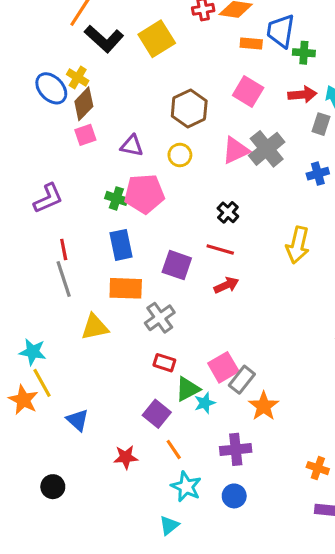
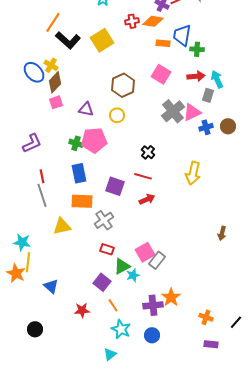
pink triangle: (236, 150) -> (192, 112), moved
yellow line: (42, 383) -> (28, 262), turned 36
orange star: (264, 406) -> (171, 297), moved

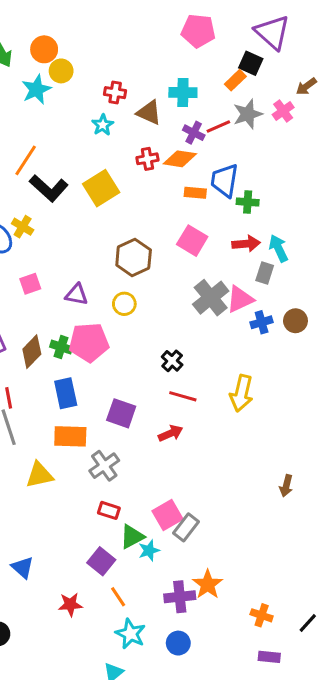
brown diamond: (55, 82) -> (32, 352), moved
red line: (143, 176) -> (183, 396), moved

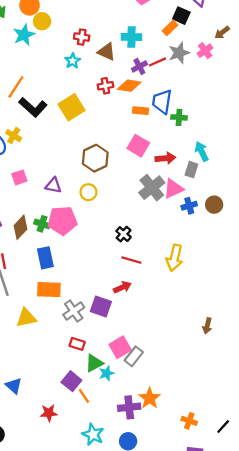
purple cross: (194, 133) -> (139, 66), turned 35
red arrow: (246, 244) -> (165, 158), moved
purple square: (121, 413) -> (101, 307), moved
orange line: (118, 597) -> (84, 396), moved

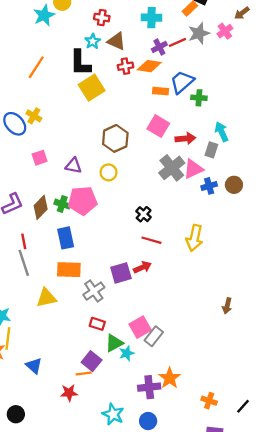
brown triangle: (107, 52) -> (116, 41), moved
blue trapezoid: (162, 102) -> (182, 82), turned 40
black L-shape: (33, 107) -> (80, 63), moved, turned 48
purple square: (101, 307) -> (121, 273), moved, turned -35
orange line: (84, 396) -> (84, 374), moved, turned -63

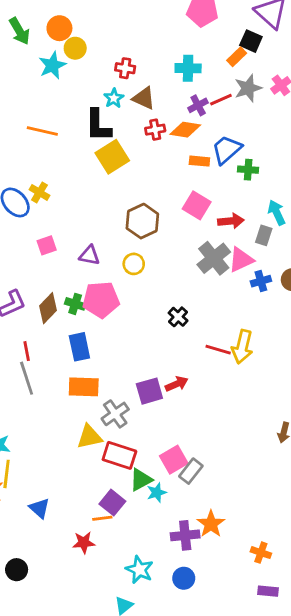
orange line: (36, 67) -> (42, 131), turned 70
red line: (151, 240) -> (218, 350), moved
yellow triangle: (46, 298) -> (89, 437), moved
red rectangle: (97, 324) -> (119, 455), size x1.6

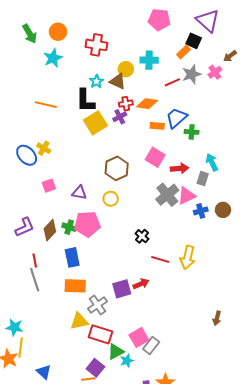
yellow circle: (75, 48) -> (126, 69), moved
red cross: (125, 68) -> (96, 45), moved, size x1.5
purple cross: (198, 105) -> (120, 117), moved
red line: (218, 350) -> (160, 259), moved

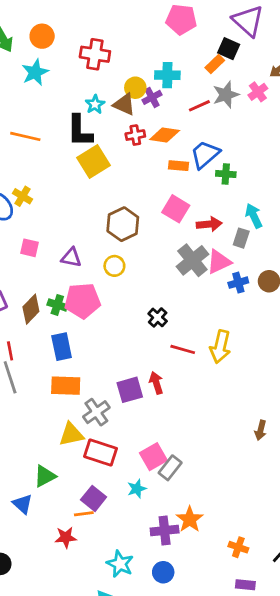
purple cross: (120, 117) -> (152, 97), moved
pink square: (49, 186) -> (30, 248), turned 32
red arrow: (141, 284) -> (156, 383), turned -84
green triangle: (116, 352) -> (45, 476), moved

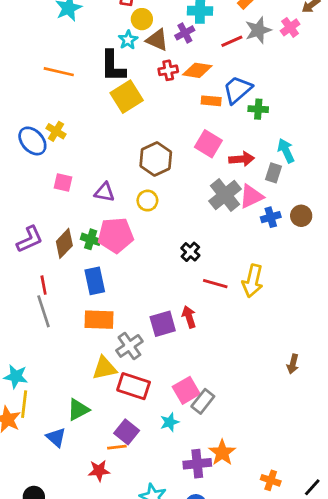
yellow circle: (135, 88) -> (142, 19), moved

